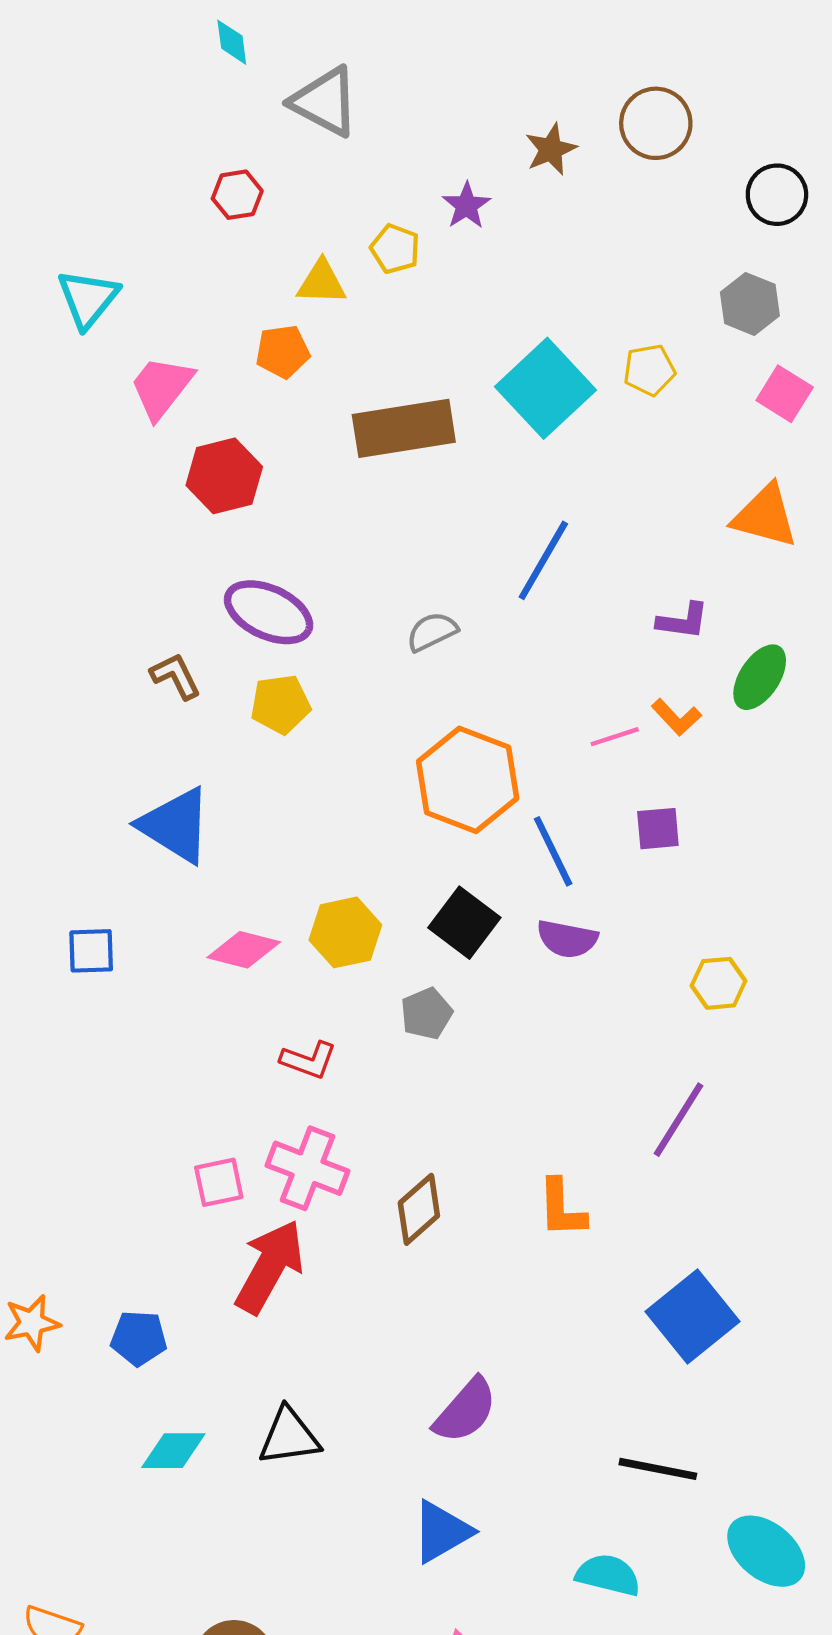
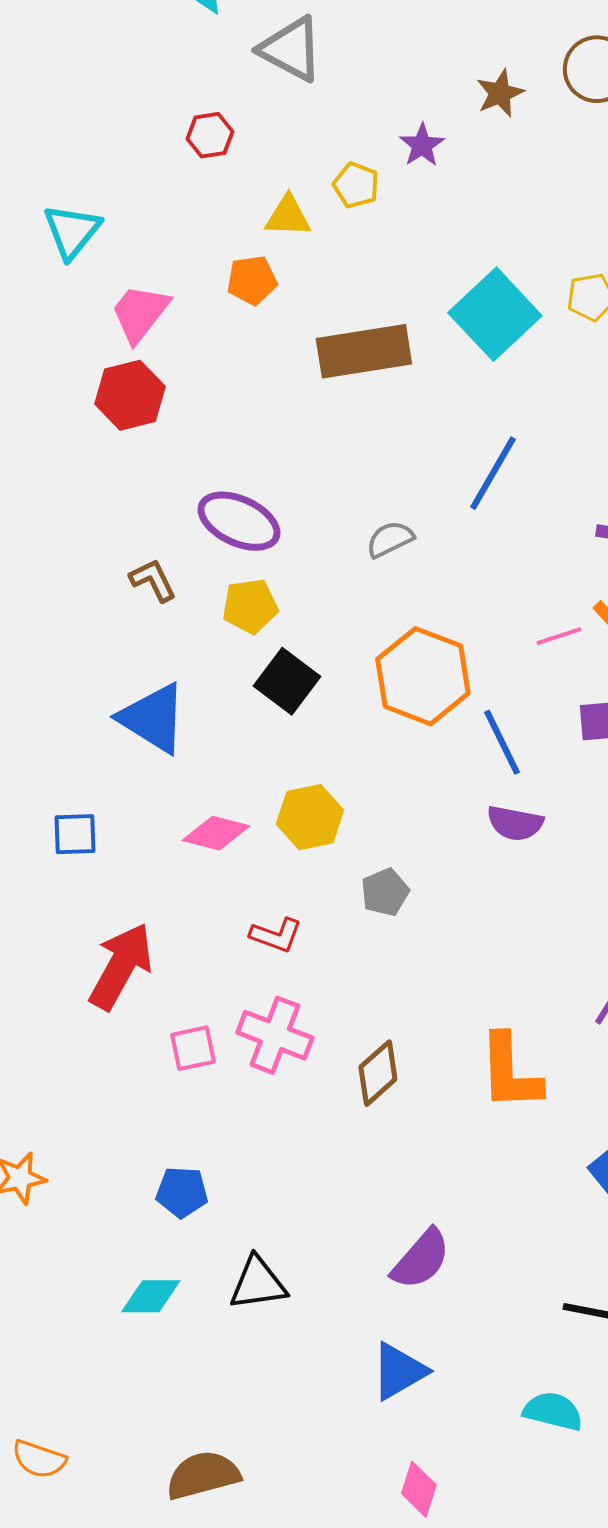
red hexagon: (224, 476) -> (130, 395), moved
black square: (464, 923) -> (287, 681), moved
orange L-shape: (562, 1208) -> (510, 1072), size x1.4
red arrow: (270, 1267) -> (121, 966), moved
blue pentagon: (139, 1338) -> (182, 1192), moved

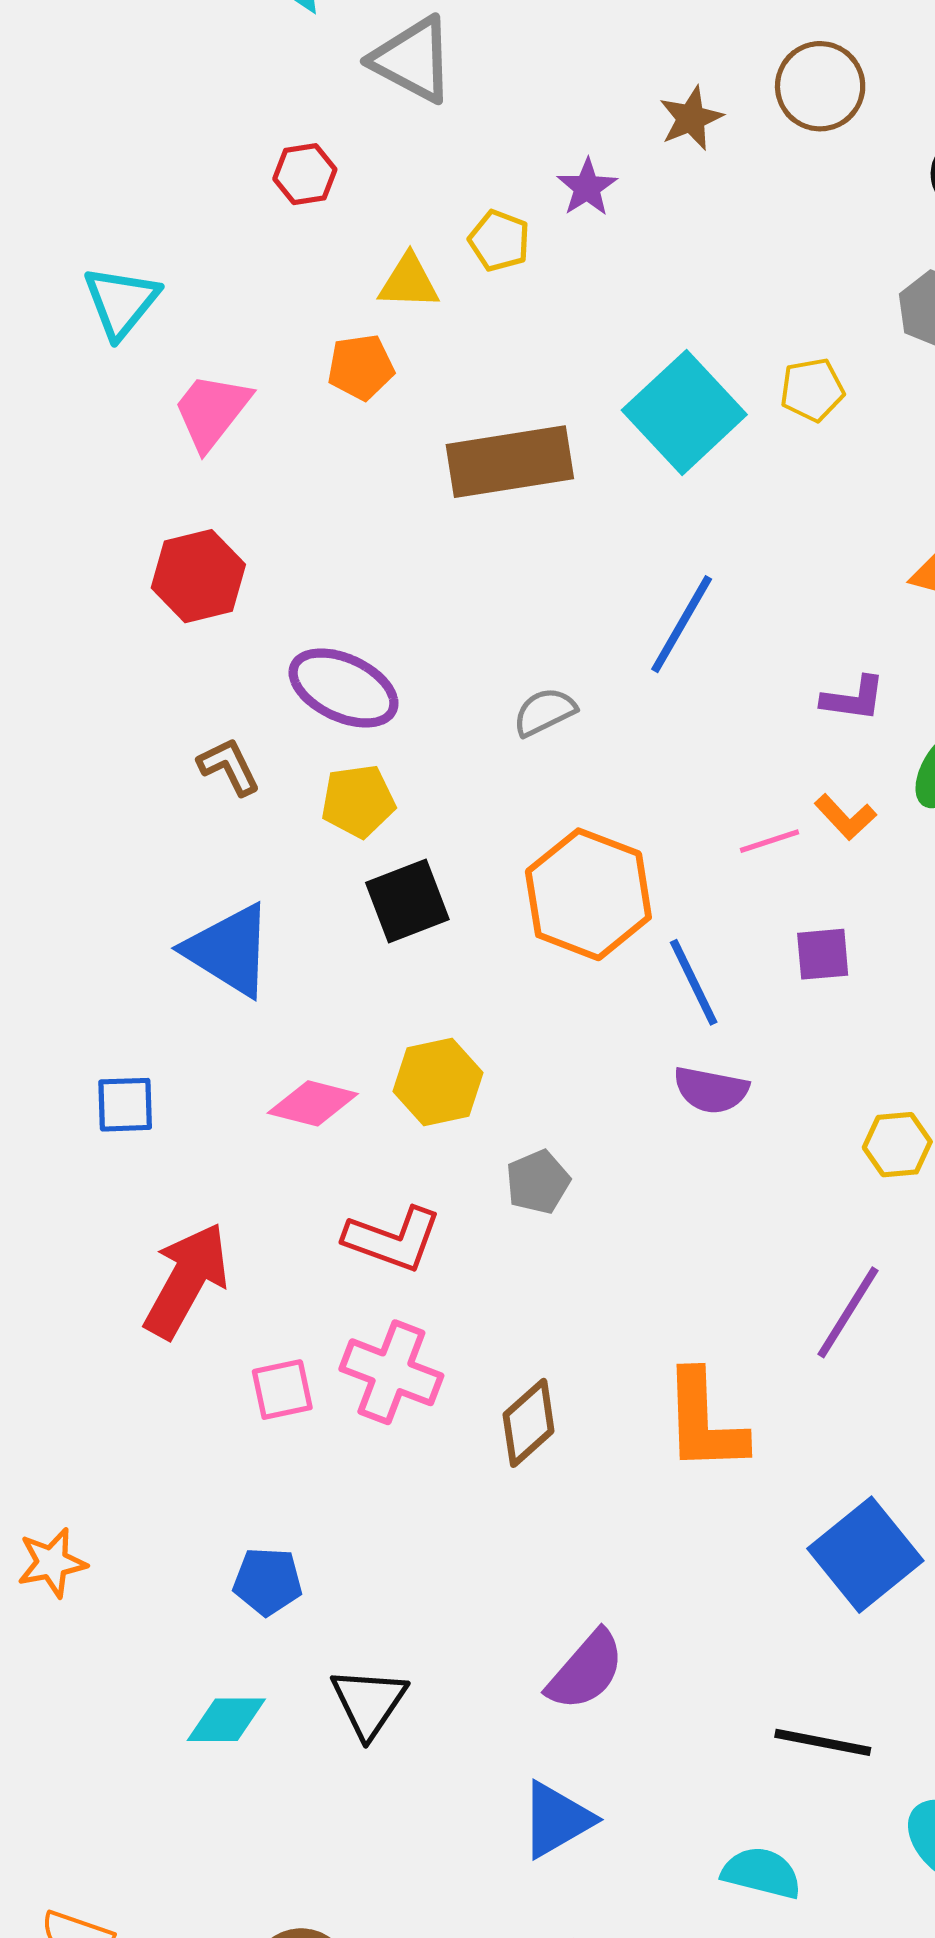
red hexagon: (130, 395) -> (198, 576), moved
black square: (287, 681) -> (407, 901), turned 32
red L-shape: (276, 935) -> (393, 1239), size x1.4
black triangle: (258, 1283) -> (369, 1702), turned -48

